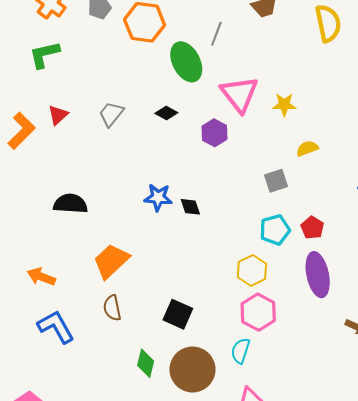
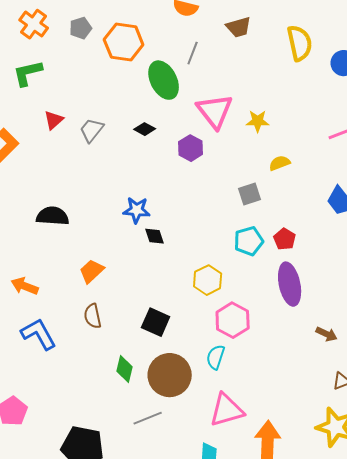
red triangle: (58, 115) -> (54, 120), moved
black diamond: (190, 207) -> (155, 236), moved
orange trapezoid: (111, 261) -> (92, 271), size x0.7
yellow hexagon: (252, 270) -> (208, 280), moved

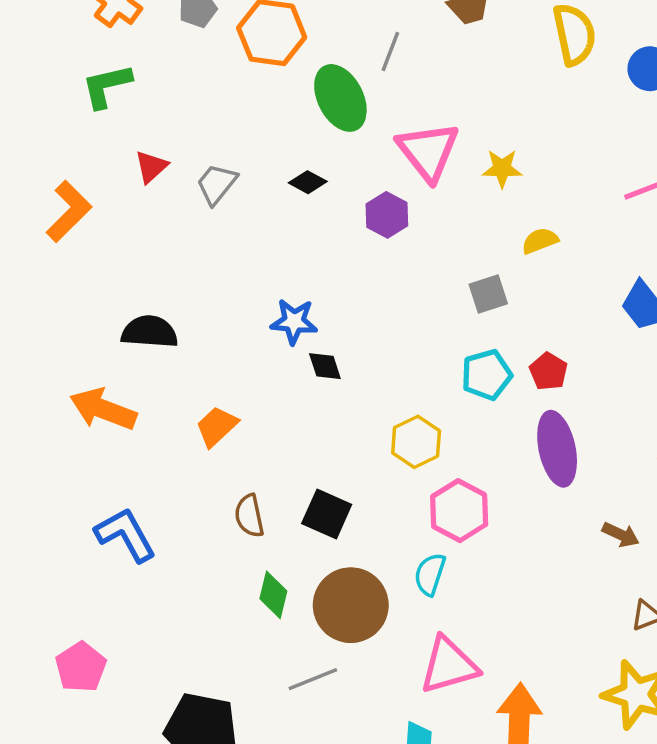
orange arrow: (25, 286) -> (103, 409), moved, size x1.4
brown semicircle: (93, 316) -> (249, 516), moved

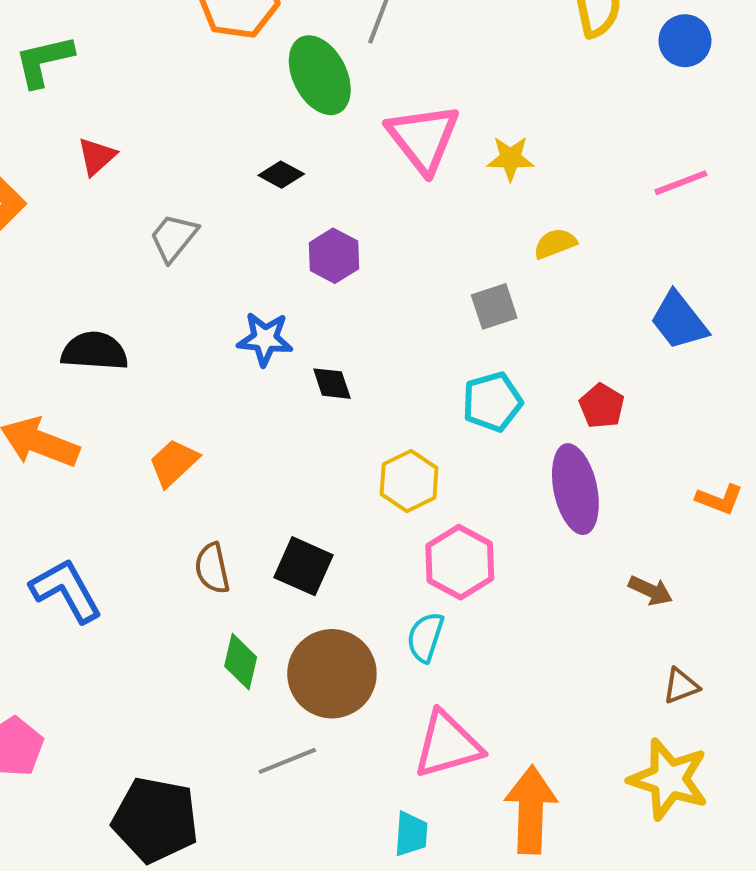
gray trapezoid: (217, 184) -> (174, 237), moved
purple hexagon: (387, 215) -> (334, 256), moved
black diamond: (325, 366) -> (332, 384), moved
red pentagon: (548, 371) -> (602, 406), moved

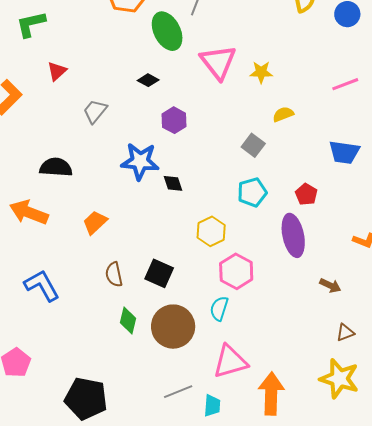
gray square: (494, 306) -> (253, 145), turned -35
blue trapezoid: (679, 321) -> (344, 152), turned -44
blue star: (265, 339) -> (140, 161), size x1.4
gray line: (287, 761) -> (178, 392), moved

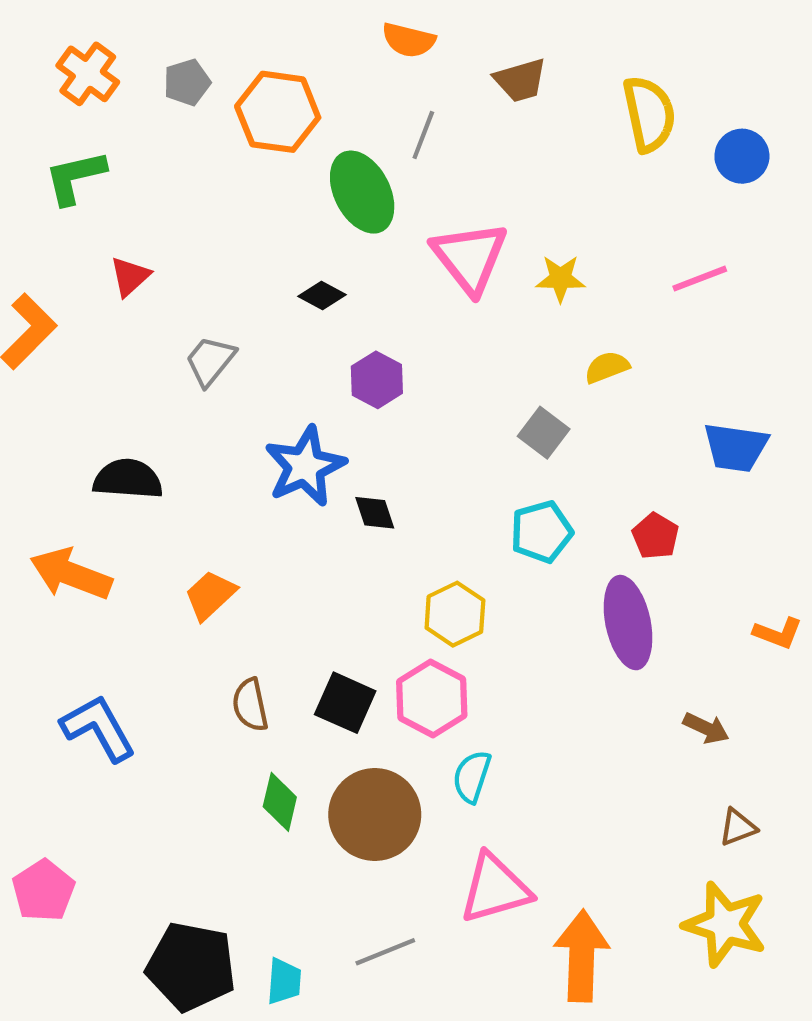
pink line: (345, 84) -> (700, 279), moved
blue star: (140, 161) -> (305, 466), turned -30
pink hexagon: (236, 271) -> (432, 699), moved
cyan trapezoid: (212, 406) -> (284, 981), moved

